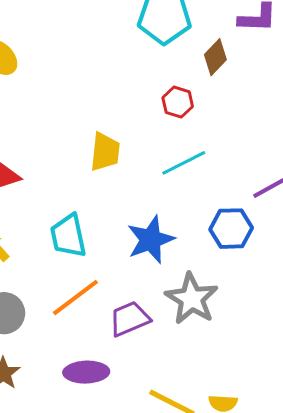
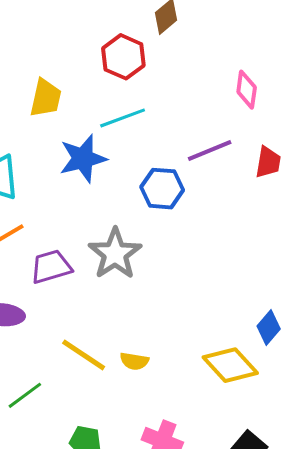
red hexagon: (178, 102) -> (123, 57), size x1.4
blue star: (151, 240) -> (83, 158), moved

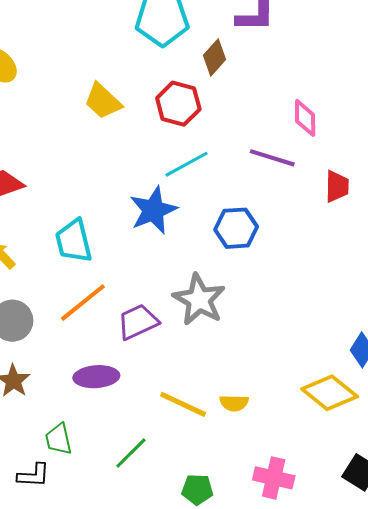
yellow trapezoid: (46, 98) -> (103, 101), moved, turned 129
purple line: (210, 150) -> (272, 158), moved, turned 48

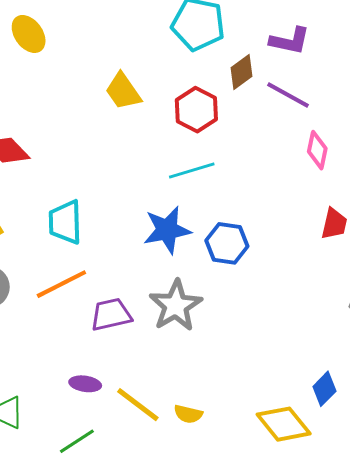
purple line: (272, 158) -> (288, 95), moved
blue star: (153, 210) -> (167, 230), moved
purple ellipse: (96, 377) -> (85, 384), moved, size x0.7

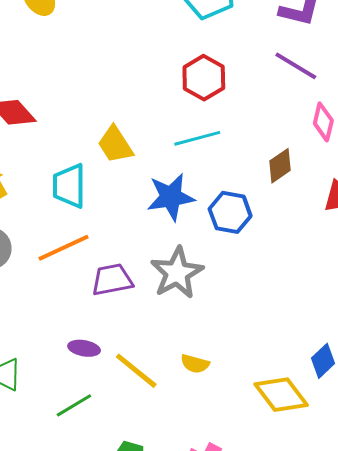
brown diamond: (241, 72) -> (280, 166), moved
yellow trapezoid: (123, 91) -> (115, 145), moved
yellow semicircle: (188, 414) -> (195, 364), moved

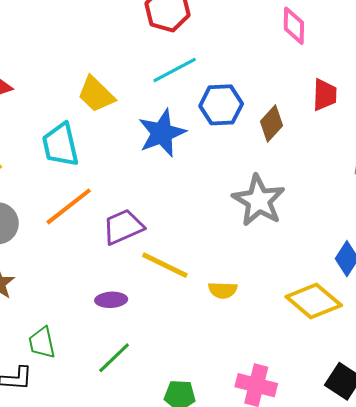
brown diamond: (280, 166) -> (271, 123), moved
blue hexagon: (230, 212) -> (221, 105), moved
gray star: (177, 273) -> (259, 201), moved
yellow line: (136, 371) -> (165, 265), moved

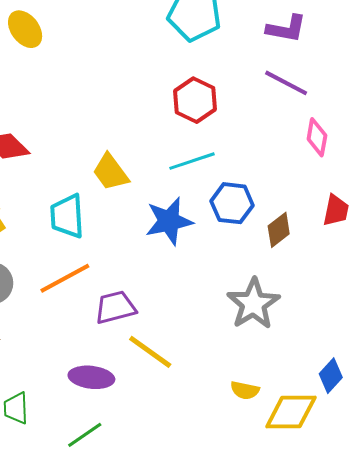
yellow semicircle: (223, 290) -> (245, 390), moved
purple ellipse: (111, 300) -> (91, 377), size x1.4
yellow diamond: (314, 301) -> (291, 412), turned -50

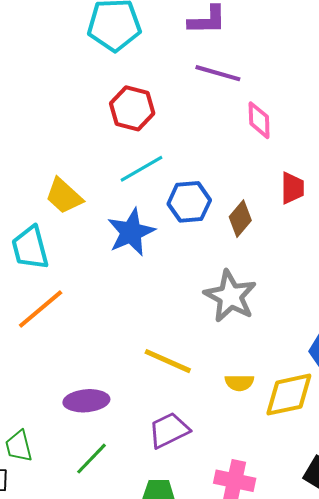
purple trapezoid: (115, 307) -> (169, 430), moved
yellow line: (150, 352) -> (168, 361), moved

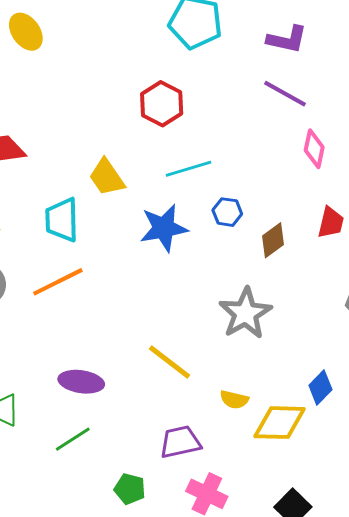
red hexagon: (132, 108) -> (162, 104), moved
blue hexagon: (189, 202) -> (227, 212), size x0.7
purple trapezoid: (169, 430) -> (180, 442), moved

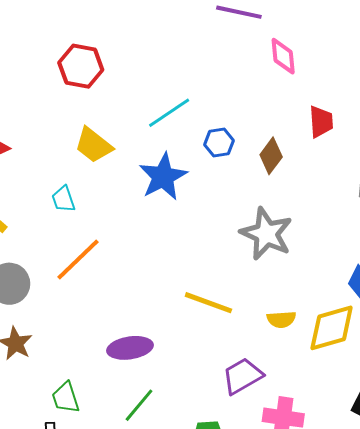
red hexagon: (162, 104) -> (81, 66), moved
cyan trapezoid: (62, 220) -> (63, 199), size x0.6

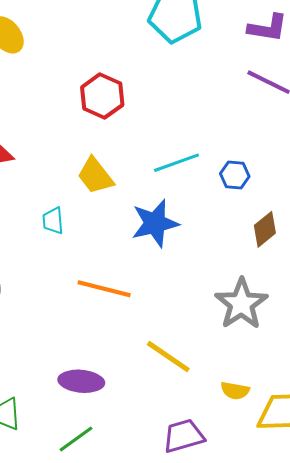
blue hexagon: (219, 143) -> (235, 175), moved
orange line: (78, 260) -> (104, 289), moved, turned 44

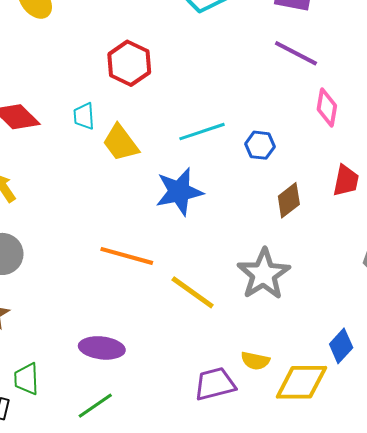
cyan trapezoid: (53, 221) -> (84, 116), moved
yellow line: (168, 357) -> (193, 292), moved
purple trapezoid: (184, 436) -> (215, 384), moved

